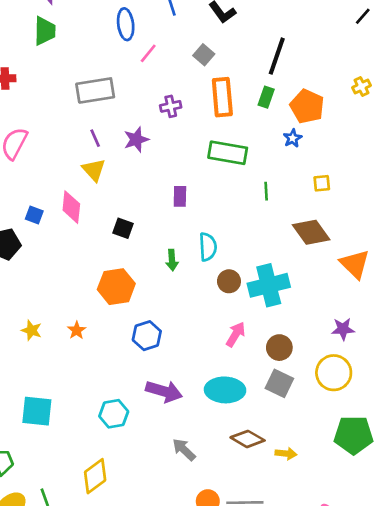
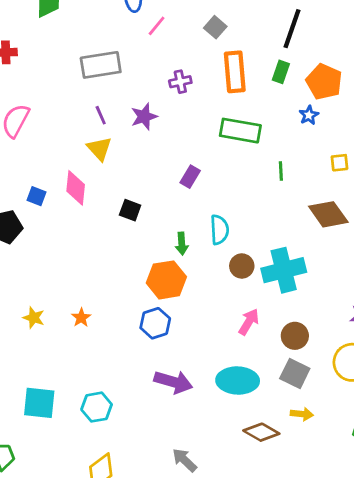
purple rectangle: (180, 196) -> (190, 177), turned 30
orange hexagon: (116, 287) -> (166, 280), moved
cyan hexagon: (114, 414) -> (97, 407), moved
gray arrow: (184, 450) -> (185, 460), moved
yellow arrow: (286, 454) -> (302, 414), moved

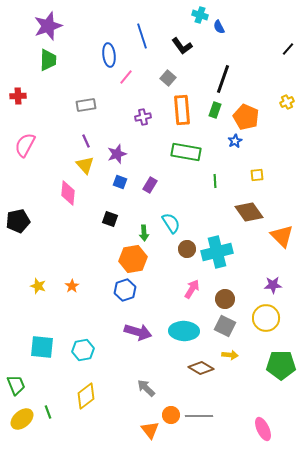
gray rectangle: (101, 65) -> (86, 105), size x0.7
purple star: (144, 117) -> (117, 154), moved
blue square: (37, 196) -> (120, 182), moved
black square: (130, 210) -> (110, 219), moved
cyan semicircle: (219, 230) -> (171, 223), turned -30

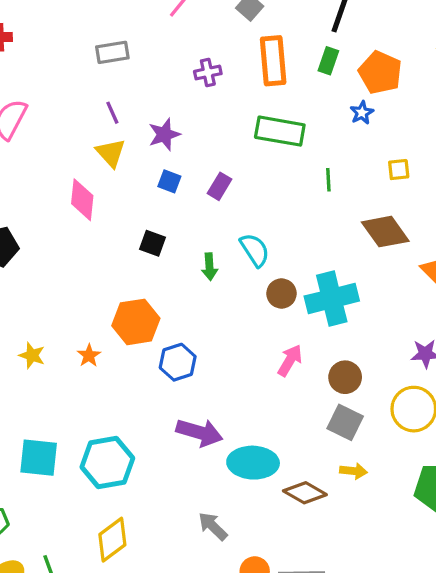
orange hexagon: (133, 259) -> (136, 322), moved
cyan ellipse: (184, 331) -> (253, 463), moved
cyan hexagon: (83, 350) -> (107, 463), size x1.4

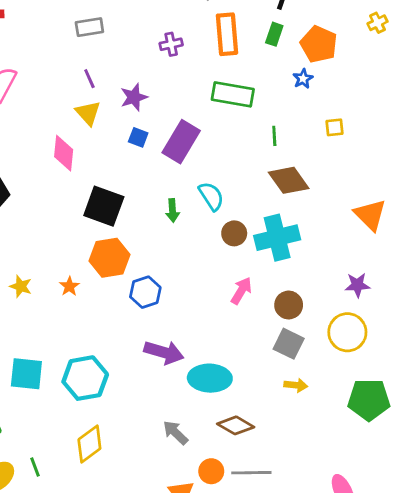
purple rectangle: (220, 186) -> (181, 142), size x1.8
brown diamond: (385, 232) -> (289, 180), moved
black square: (153, 243) -> (104, 206), moved, size x1.8
brown diamond: (305, 493) -> (236, 425), moved

